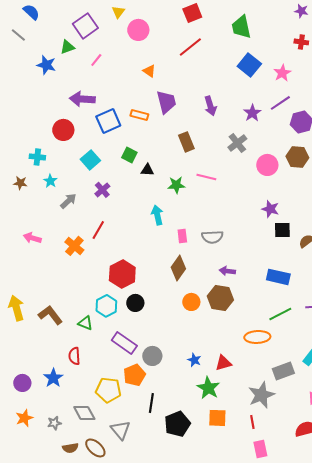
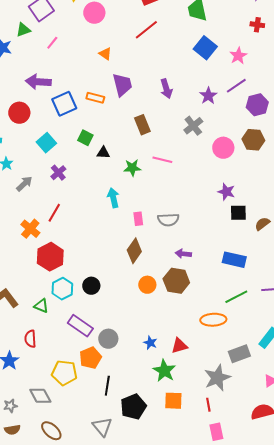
red hexagon: (122, 274) -> (50, 257), moved
gray triangle: (120, 430) -> (102, 427), moved
brown semicircle: (70, 448) -> (12, 430), moved

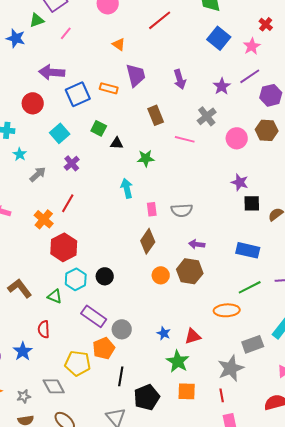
red cross: (257, 25) -> (266, 24), moved, turned 32
pink line: (162, 160) -> (185, 139), moved

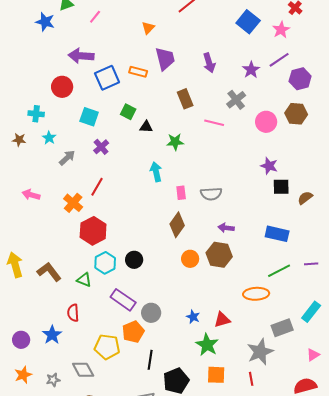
orange triangle: (119, 44) -> (148, 28), turned 40
cyan square: (60, 133) -> (89, 117), turned -30

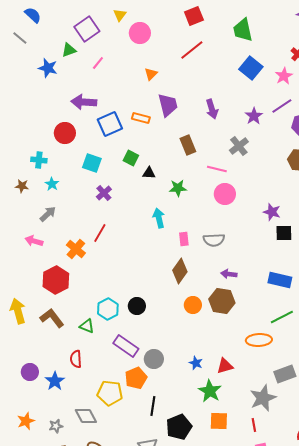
pink circle: (266, 122) -> (225, 194), moved
gray arrow: (67, 158) -> (48, 214), moved
red hexagon: (93, 231) -> (56, 280), moved
purple circle: (21, 340) -> (30, 372), moved

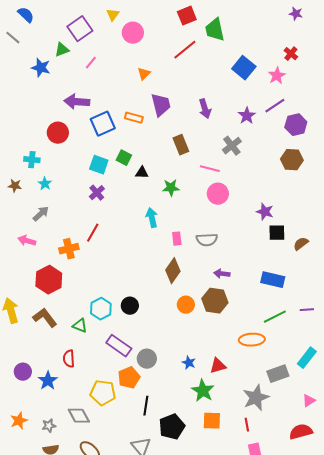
green trapezoid: (243, 30) -> (215, 30), moved
cyan square: (92, 163) -> (99, 165), moved
orange cross: (76, 249) -> (69, 249), turned 36

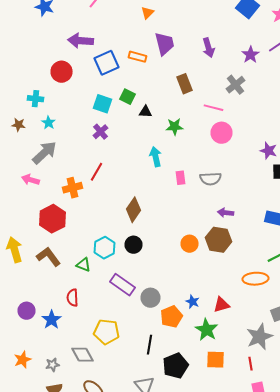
gray arrow: (41, 214) -> (44, 153), size x1.5
brown diamond: (173, 271) -> (134, 210), moved
orange pentagon: (129, 378) -> (172, 317), moved

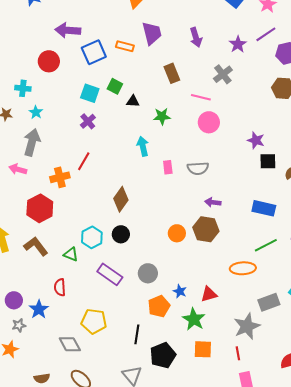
gray arrow: (44, 153) -> (32, 142), turned -32
gray circle: (150, 298) -> (148, 273), moved
gray star: (52, 365) -> (19, 325), moved

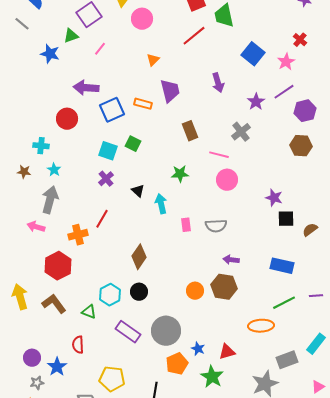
purple arrow: (196, 37) -> (218, 83), moved
black triangle: (133, 101) -> (138, 191), moved, turned 40
gray circle: (148, 273) -> (166, 331), size x1.5

